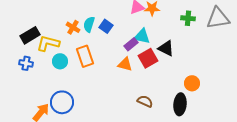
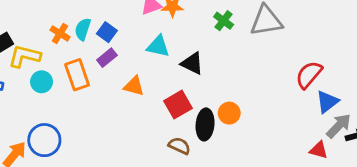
green cross: (188, 18) -> (224, 21), turned 32
purple rectangle: (131, 44) -> (107, 58), moved
red square: (148, 58) -> (178, 105), moved
brown semicircle: (145, 101) -> (179, 146), moved
black ellipse: (180, 104) -> (205, 124), moved

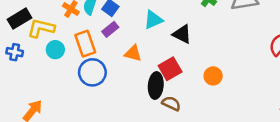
cyan triangle: (158, 46) -> (153, 20), turned -36
black ellipse: (205, 124) -> (156, 86), moved
blue circle: (44, 140) -> (92, 72), moved

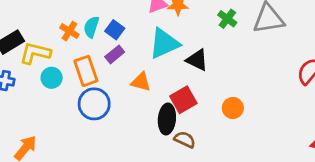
cyan triangle: (153, 20) -> (164, 43), size x1.4

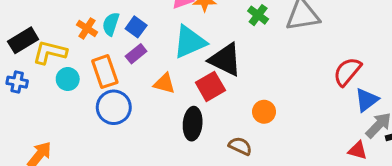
black triangle: (197, 60) -> (225, 60), size x1.4
red square: (183, 100) -> (210, 86), moved
brown semicircle: (185, 140) -> (240, 146), moved

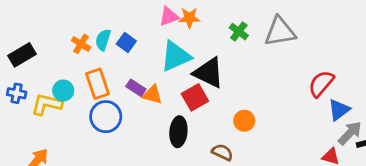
yellow L-shape: (50, 52) -> (47, 104), moved
purple rectangle: (136, 54) -> (136, 88), moved, turned 72

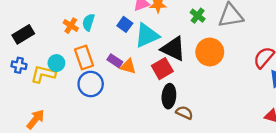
blue square: (126, 43) -> (125, 24), moved
orange circle: (244, 121) -> (210, 52), moved, size x1.6
black ellipse: (178, 132) -> (169, 96), moved

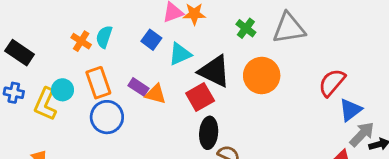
black rectangle: (23, 34) -> (20, 53), turned 65
cyan triangle: (147, 35) -> (180, 54), size x0.7
yellow L-shape: (43, 74) -> (45, 104), turned -80

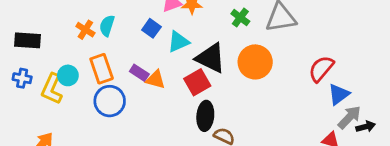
black rectangle: (20, 53) -> (27, 40), turned -30

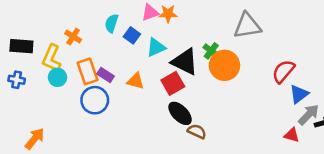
green cross: (240, 18) -> (211, 51), moved
cyan semicircle: (107, 26) -> (112, 23), moved
purple rectangle: (139, 73) -> (106, 75), moved
yellow L-shape: (52, 89) -> (51, 58), moved
black ellipse: (205, 116) -> (180, 113), turned -50

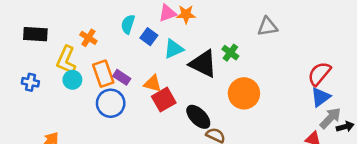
gray triangle: (247, 26) -> (267, 27), size x0.7
black rectangle: (21, 46) -> (35, 34), moved
orange circle: (224, 65) -> (244, 93), moved
red semicircle: (283, 71) -> (319, 74), moved
red square: (173, 83) -> (164, 100), moved

